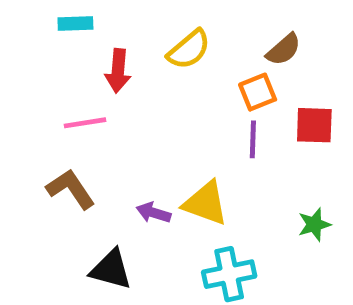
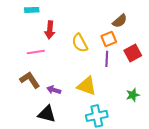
yellow semicircle: (189, 49) -> (80, 43), moved, turned 102
red square: (314, 125) -> (133, 53), turned -30
purple arrow: (153, 213) -> (54, 90), moved

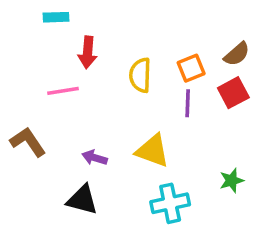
brown semicircle: (120, 21) -> (237, 54), moved
yellow semicircle: (80, 43) -> (140, 75), turned 30
brown L-shape: (30, 80) -> (28, 142), moved
green star: (133, 95) -> (232, 180), moved

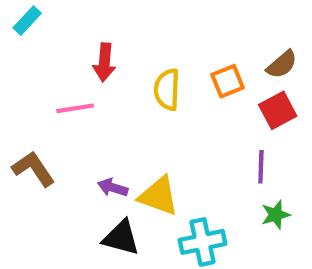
cyan rectangle: (56, 17) -> (27, 21), moved, turned -45
purple line: (188, 103) -> (261, 167), moved
yellow triangle: (153, 151) -> (159, 196), moved
black triangle: (82, 200) -> (121, 238), moved

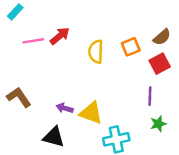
red arrow: (104, 62) -> (60, 36), turned -135
pink line: (75, 108) -> (33, 41), moved
black triangle: (121, 238) -> (54, 137), moved

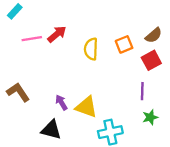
purple arrow: (65, 108) -> (61, 102), turned 42

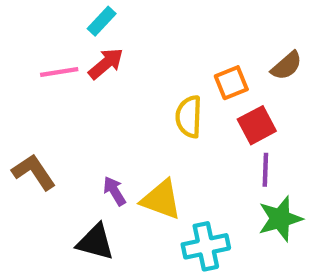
cyan rectangle: (15, 11) -> (102, 21), moved
yellow semicircle: (91, 49) -> (189, 117), moved
red square: (151, 60) -> (257, 125), moved
green star: (150, 117) -> (280, 219), size x1.5

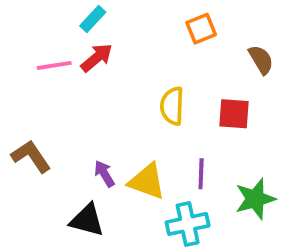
brown semicircle: (287, 66) -> (261, 60), turned -80
orange square: (231, 83) -> (201, 29), moved
red square: (257, 125) -> (234, 114), turned 32
purple line: (265, 170) -> (201, 174), moved

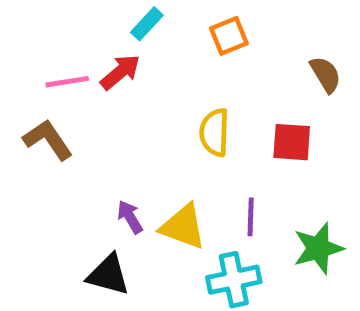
cyan rectangle: (93, 19) -> (147, 24), moved
orange square: (201, 29) -> (229, 36), moved
brown L-shape: (31, 156) -> (48, 140), moved

